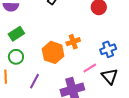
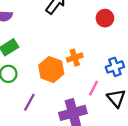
pink line: (90, 68) -> (93, 88), turned -32

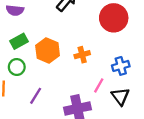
red circle: (105, 18) -> (114, 18), size x1.6
orange hexagon: (51, 69) -> (48, 50), moved

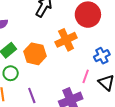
orange cross: (82, 55) -> (66, 40), moved, size x1.5
purple line: (36, 96) -> (32, 96), turned -42

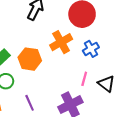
blue cross: (102, 56) -> (91, 49), moved

